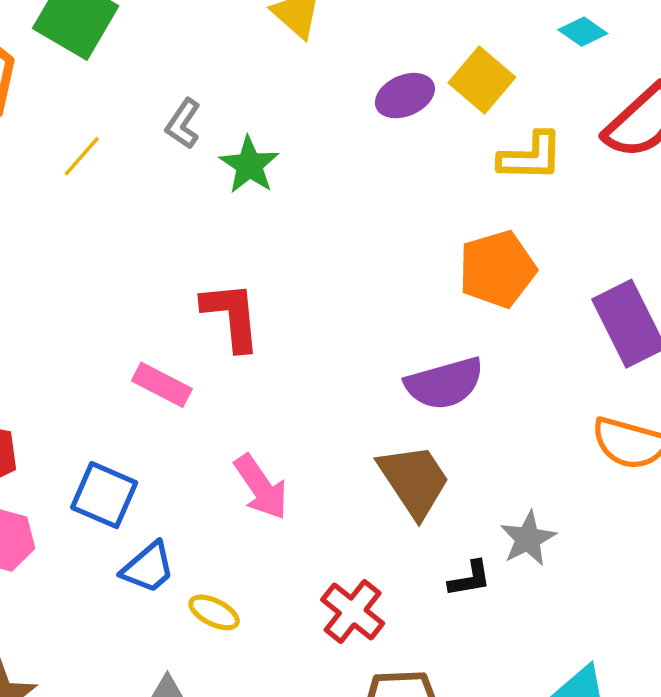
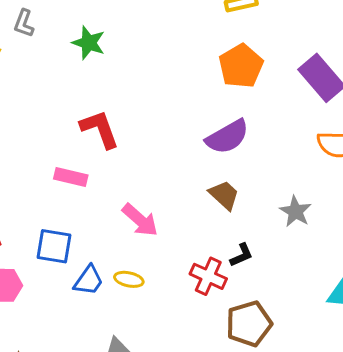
gray L-shape: (183, 124) -> (24, 23), moved
brown trapezoid: (414, 481) -> (224, 195), size x0.7
black L-shape: (470, 579) -> (241, 255), moved
yellow ellipse: (214, 612) -> (129, 279), moved

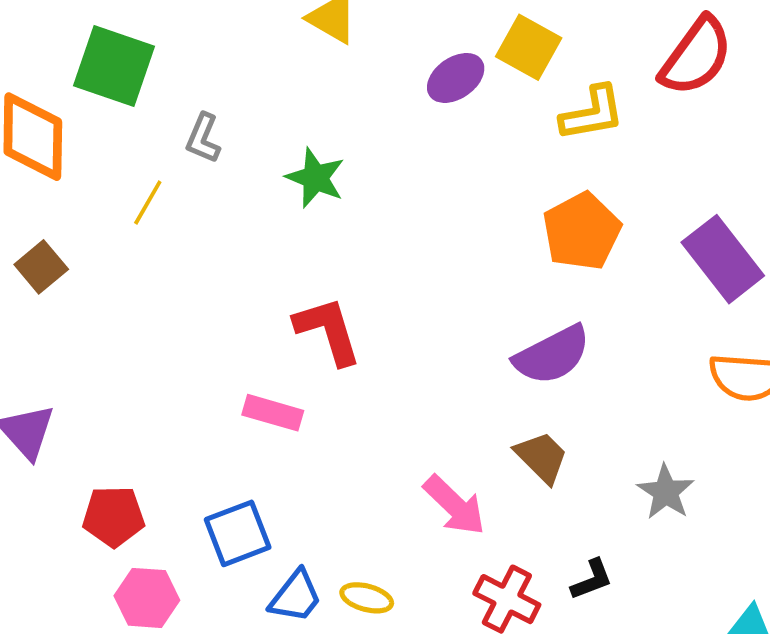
pink arrow: (140, 220) -> (454, 505), moved
blue square: (54, 246) -> (238, 533), turned -33
black L-shape: (241, 255) -> (592, 580), moved

